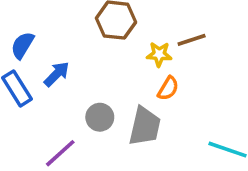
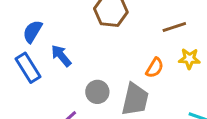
yellow star: (159, 54) -> (189, 59), moved
blue arrow: (57, 74) -> (61, 56), turned -85

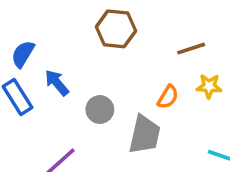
gray circle: (97, 92) -> (100, 109), moved

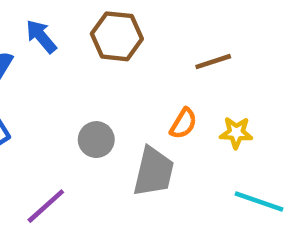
blue arrow: (57, 83) -> (41, 36), moved
yellow star: (209, 86) -> (236, 133), moved

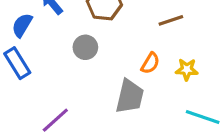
gray circle: (96, 140) -> (85, 47), moved

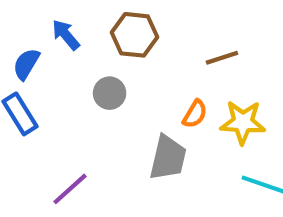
yellow star: (187, 69) -> (243, 122), size x1.5

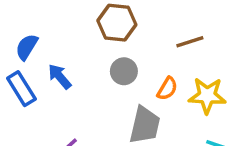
blue arrow: (66, 35) -> (60, 76), moved
gray circle: (110, 93) -> (124, 71), moved

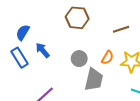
gray circle: (124, 71) -> (79, 59), moved

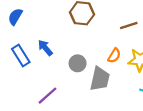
blue semicircle: (23, 32) -> (15, 17), moved
gray circle: (79, 59) -> (78, 63), moved

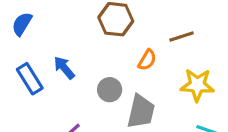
orange semicircle: (114, 56) -> (147, 60), moved

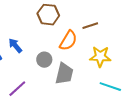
orange semicircle: (147, 60) -> (68, 41), size x1.5

